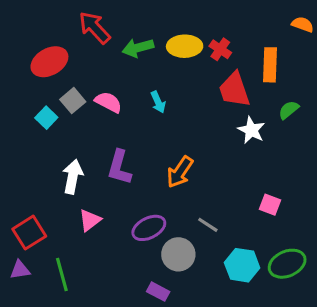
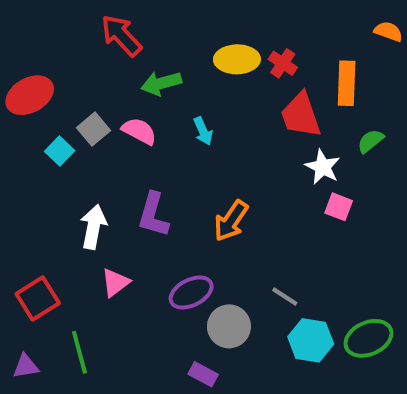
green arrow: (138, 48) -> (161, 83), moved
red ellipse: (49, 62) -> (30, 95), moved
pink square: (270, 205) -> (339, 207), moved
gray line: (208, 225) -> (285, 296), moved
purple triangle: (20, 270) -> (26, 366), moved

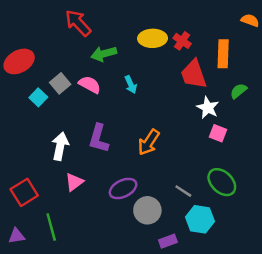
green ellipse: (368, 338) -> (222, 182), moved, turned 68
purple rectangle: (203, 374) -> (168, 241), moved, turned -48

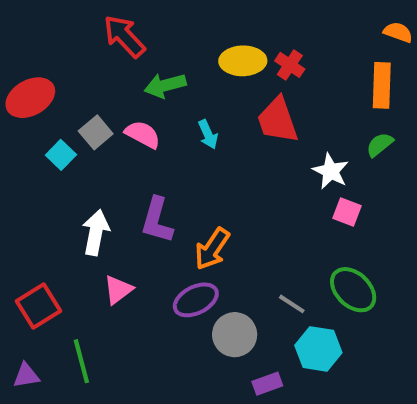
orange rectangle: (223, 54) -> (382, 85), moved
red trapezoid: (194, 74) -> (278, 120), moved
orange arrow: (149, 142) -> (212, 249), moved

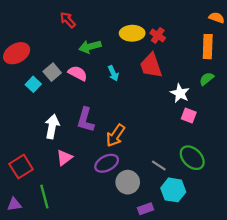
red arrow: (124, 36) -> (68, 20), size x0.7

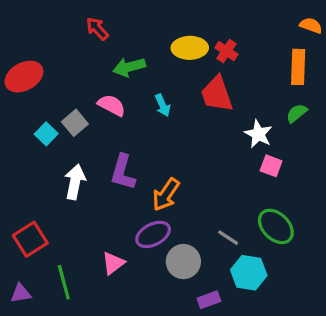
gray square: (52, 72) -> (75, 123), moved
cyan square: (33, 84) -> (46, 134), moved
pink triangle: (64, 158) -> (113, 263), moved

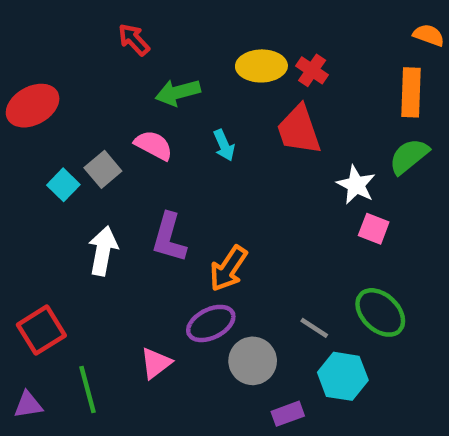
green semicircle: (297, 113) -> (409, 156), size x1.4

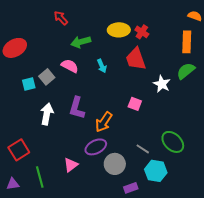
cyan square: (63, 185) -> (29, 84), turned 32
pink square: (374, 229) -> (135, 104), moved

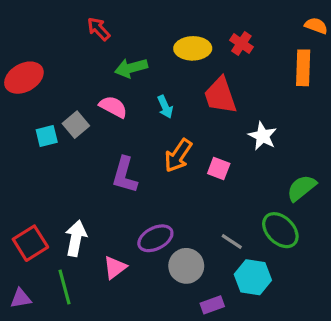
red cross: (142, 32) -> (241, 44), moved
green semicircle: (186, 71) -> (301, 188), moved
white arrow: (47, 114) -> (76, 238), moved
orange arrow: (104, 122) -> (178, 156), moved

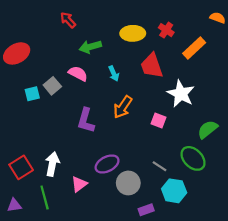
orange rectangle: (303, 68) -> (194, 48), moved, turned 45
white star: (263, 136) -> (181, 94), size x1.4
pink square: (219, 168) -> (158, 120), moved

